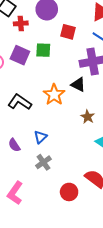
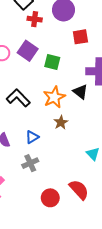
red square: (68, 32) -> (80, 37), turned -35
green square: (43, 50) -> (52, 62), moved
brown star: (88, 117) -> (61, 122), moved

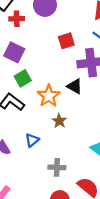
red square: (80, 37) -> (66, 41), moved
green square: (52, 62) -> (23, 78), moved, turned -35
gray cross: (30, 163) -> (57, 167), moved, turned 35

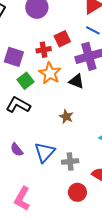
red cross: (17, 19) -> (44, 50), moved
orange star: (49, 96) -> (50, 73), moved
blue triangle: (32, 140) -> (45, 152), moved, size x1.5

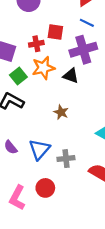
red square: (62, 39) -> (55, 32), turned 35
orange star: (50, 73) -> (43, 68), turned 30
red circle: (77, 192) -> (45, 188), moved

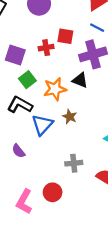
orange star: (43, 68) -> (55, 89), moved
blue triangle: (39, 149) -> (42, 125), moved

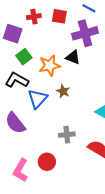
red cross: (46, 48) -> (34, 17), moved
purple semicircle: (18, 151) -> (15, 123), size x1.6

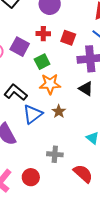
green square: (24, 57) -> (42, 62), moved
black triangle: (73, 57) -> (86, 89), moved

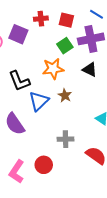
green square: (42, 62) -> (65, 46), moved
black L-shape: (16, 92) -> (19, 81), turned -145

